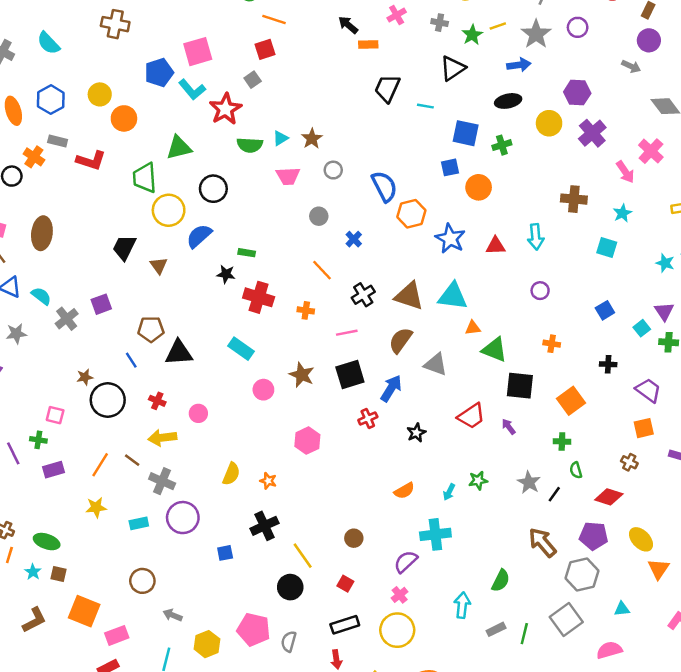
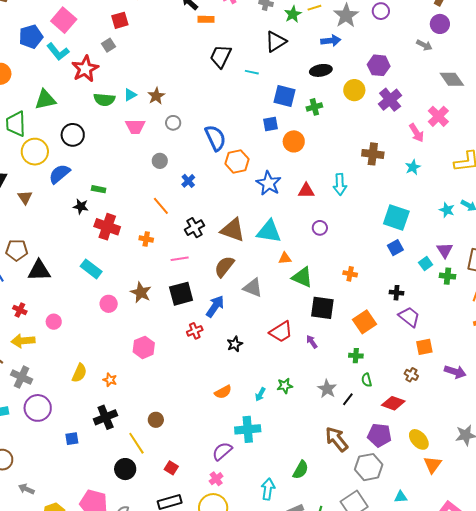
pink square: (198, 52) -> (64, 20), turned -35
cyan square: (607, 247) -> (396, 217), moved, size x1.5
purple circle: (540, 291) -> (320, 228), moved
purple trapezoid: (648, 390) -> (409, 317), moved
brown circle: (354, 538) -> (156, 420), moved

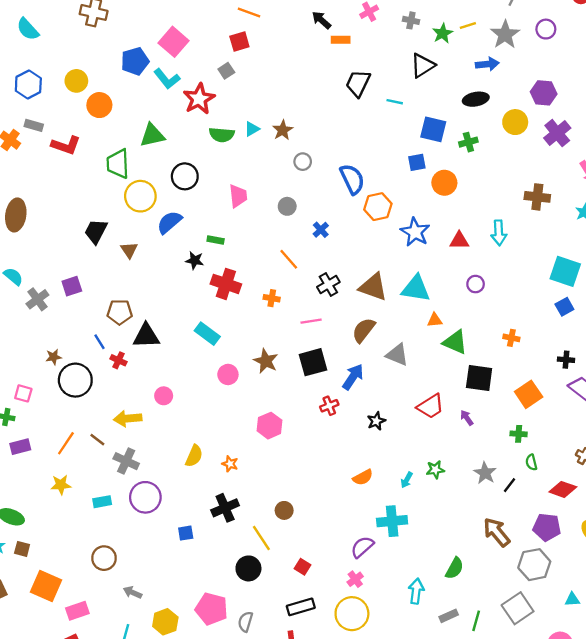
pink trapezoid: (135, 126) -> (238, 196), moved, turned -95
red cross: (20, 310) -> (119, 360), moved

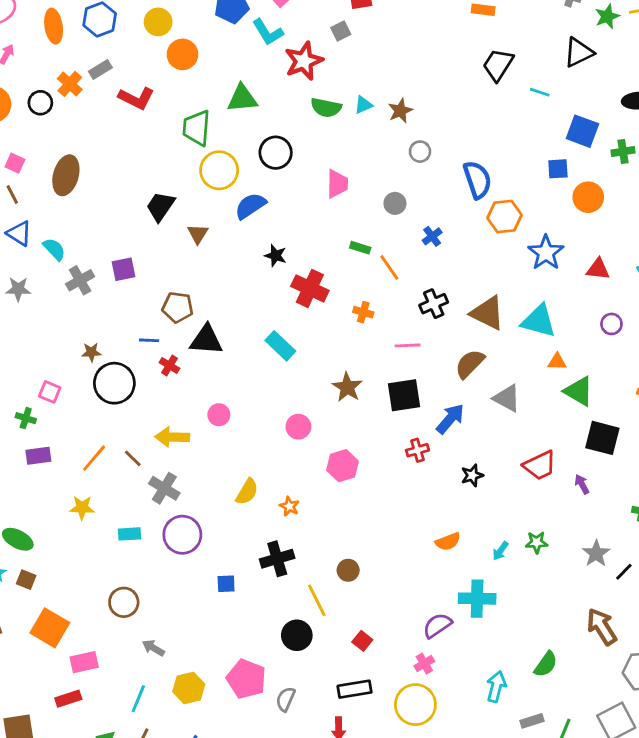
gray rectangle: (34, 125) -> (100, 70), turned -54
green rectangle: (216, 240) -> (360, 248), moved
blue line: (100, 342) -> (149, 340), turned -63
pink circle: (228, 374) -> (298, 427), moved

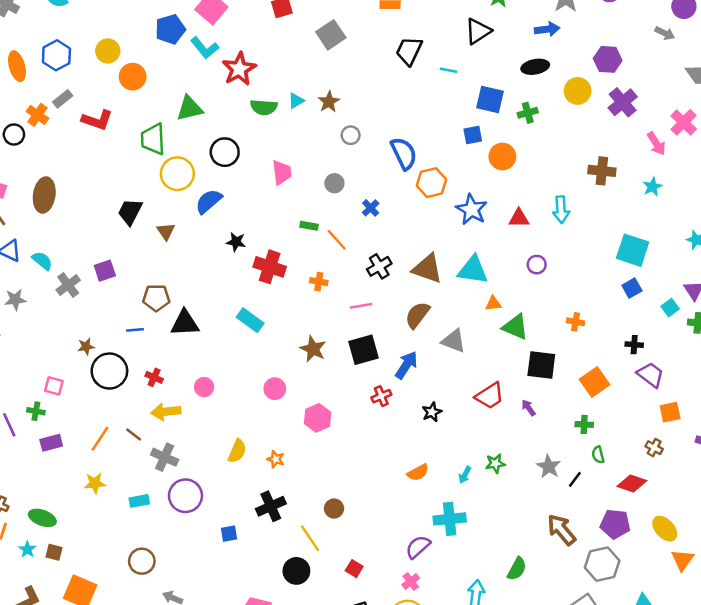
gray square: (341, 31) -> (331, 35), moved, size x1.6
red cross: (169, 365) -> (154, 377), moved

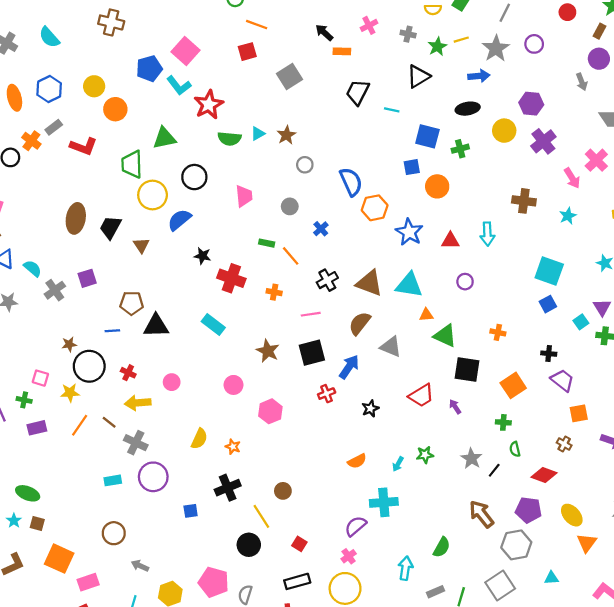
gray arrow: (665, 33) -> (582, 82), turned 42
brown ellipse: (44, 195) -> (76, 218), moved
yellow star: (95, 483) -> (70, 393), moved

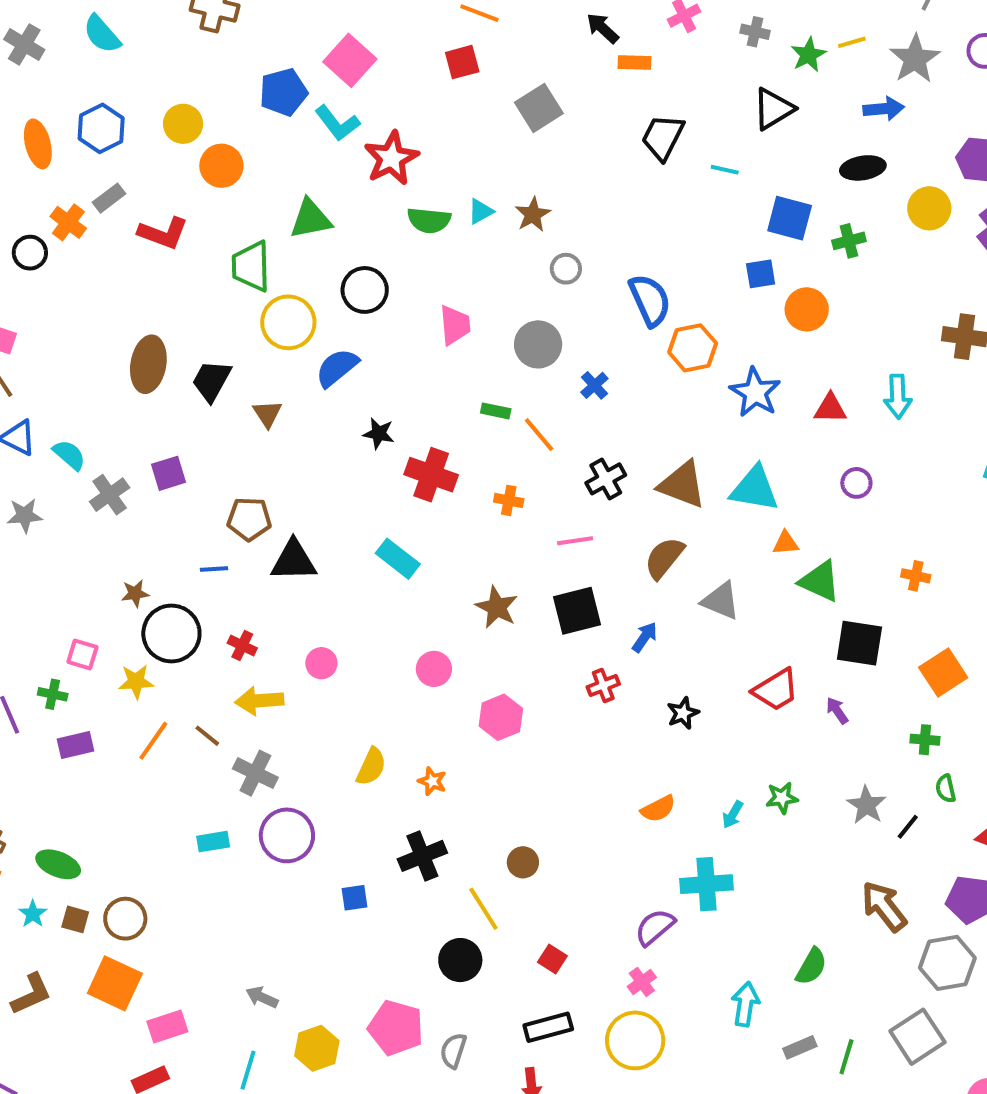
gray circle: (290, 206) -> (538, 344), size x1.5
blue arrow: (349, 367) -> (645, 637), size x0.7
brown circle: (114, 533) -> (125, 919), moved

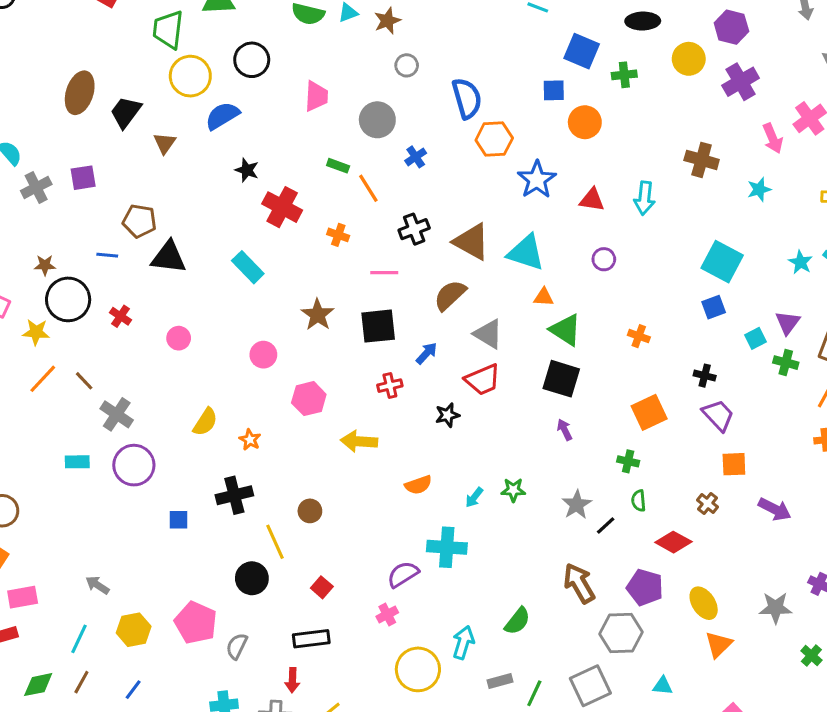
black square: (859, 643) -> (561, 379), moved
red trapezoid: (776, 690) -> (483, 380), moved
yellow arrow: (259, 701) -> (359, 441), moved
yellow circle: (635, 1040) -> (418, 669), moved

